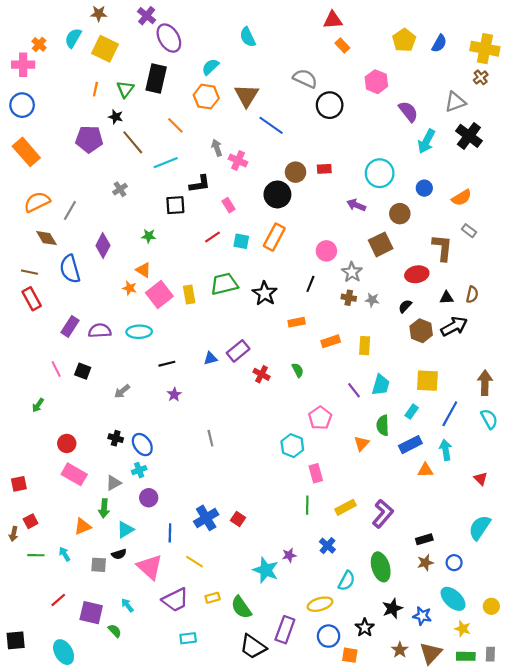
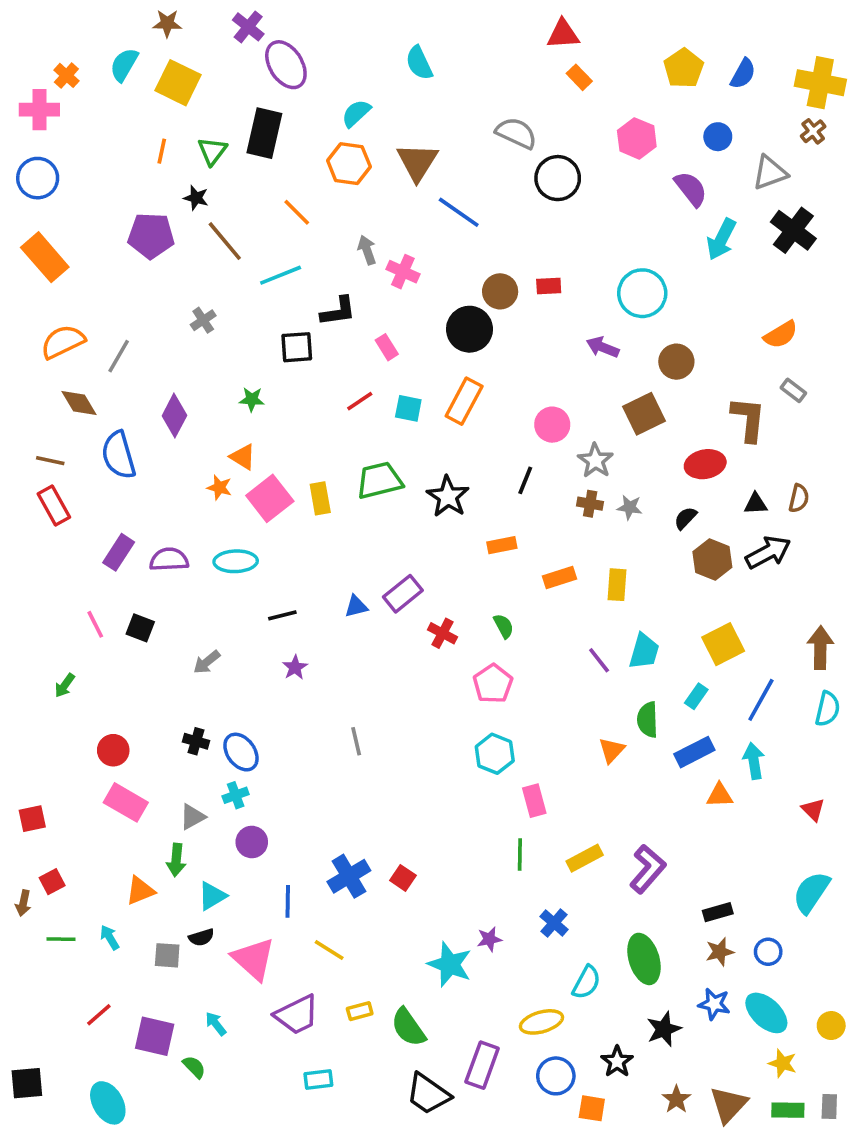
blue circle: (424, 188) -> (718, 137), moved
yellow square: (427, 381) -> (723, 644), turned -30
pink pentagon: (320, 418) -> (493, 684), moved
cyan semicircle: (489, 419) -> (828, 709), turned 42
blue star: (422, 616) -> (714, 1004), moved

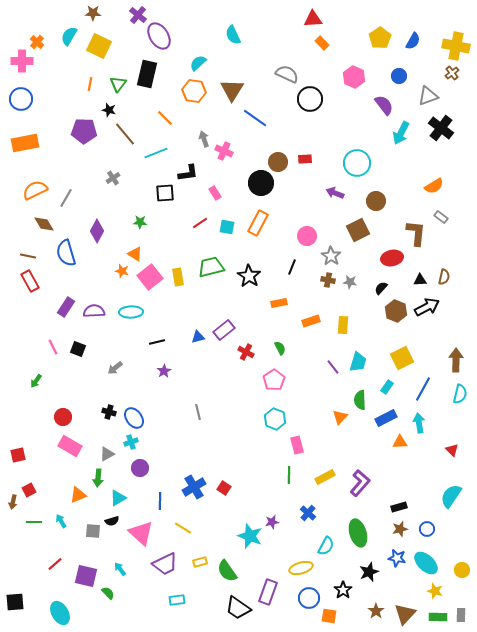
orange rectangle: (45, 257) -> (25, 143), turned -60

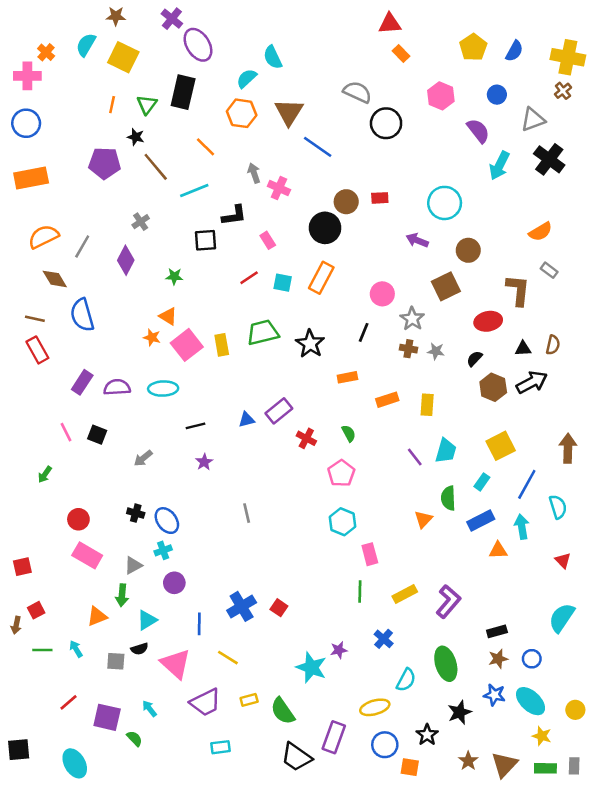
cyan semicircle: (233, 35) -> (273, 57), moved
purple diamond: (97, 231) -> (126, 260), moved
cyan semicircle: (460, 394) -> (558, 507), moved, turned -30

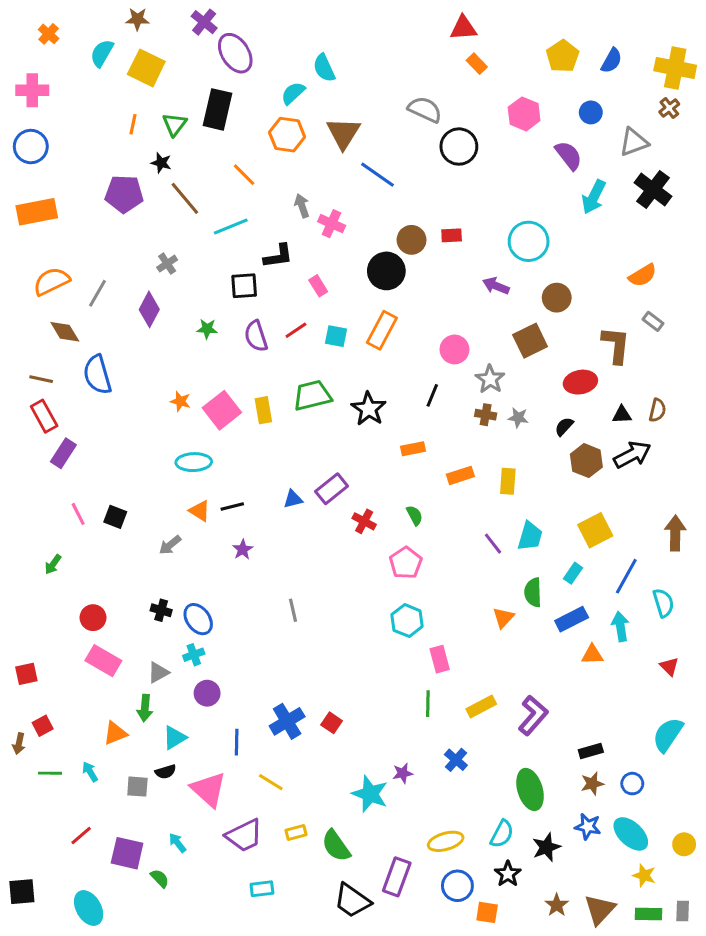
orange cross: (46, 52) -> (49, 34), moved
orange triangle: (168, 316) -> (200, 511), moved
purple rectangle: (82, 382) -> (63, 453), moved
purple semicircle: (117, 387) -> (256, 336), moved, turned -105
cyan semicircle: (406, 680) -> (502, 834), moved

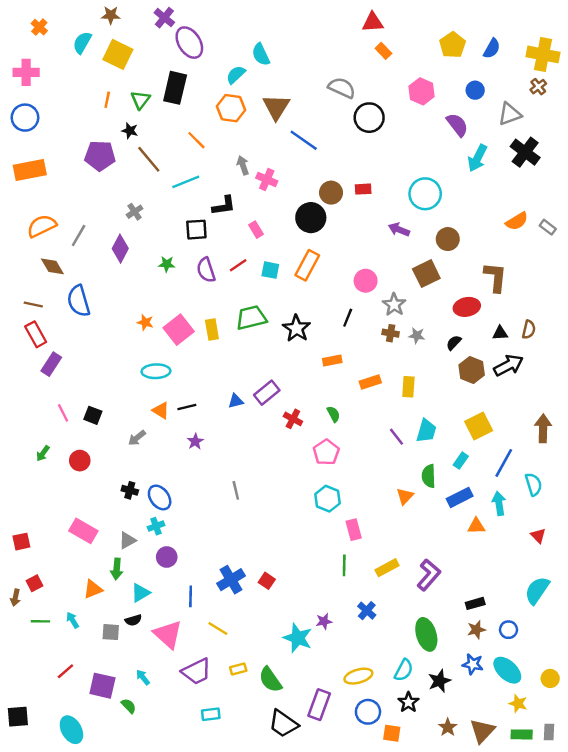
gray rectangle: (653, 321) -> (548, 227), moved
red circle: (93, 618) -> (80, 461), moved

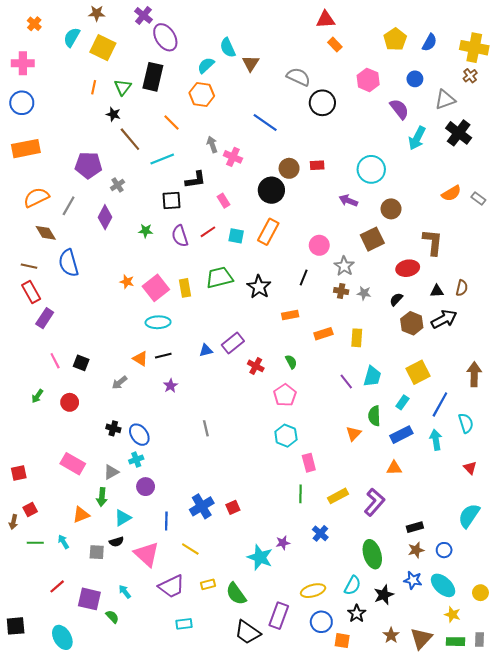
brown triangle: (276, 107) -> (251, 63), moved, size x0.7
purple pentagon: (100, 156) -> (88, 165), moved
cyan ellipse: (156, 371) -> (158, 322), moved
orange triangle: (476, 526) -> (394, 468), moved
red square: (267, 581) -> (233, 507), turned 32

